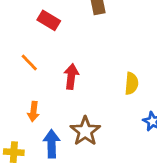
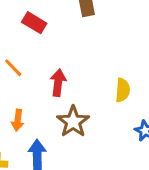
brown star: (85, 131) -> (73, 122), moved

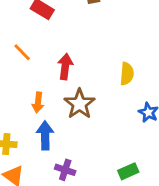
orange arrow: (18, 120) -> (38, 102), moved

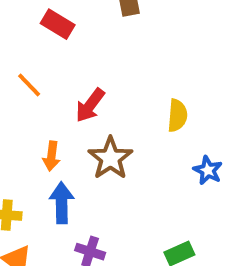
red arrow: (65, 67) -> (90, 105), turned -150

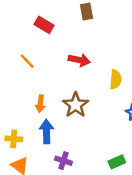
red arrow: (90, 105) -> (79, 60), moved, turned -115

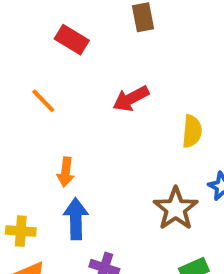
red arrow: (79, 60) -> (131, 99), turned 140
brown star: (76, 105) -> (176, 209), moved

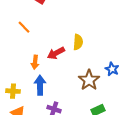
red arrow: (131, 99) -> (56, 53), moved
yellow semicircle: (192, 131) -> (78, 42), moved

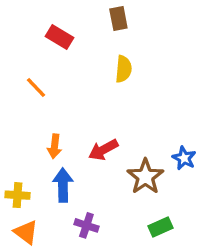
yellow semicircle: (78, 42) -> (123, 69), moved
red arrow: (56, 53) -> (103, 150), moved

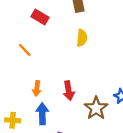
red arrow: (103, 150) -> (69, 91), turned -72

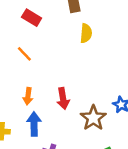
yellow semicircle: (82, 38) -> (86, 33), moved
orange line: (25, 50) -> (24, 54), moved

